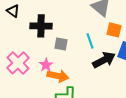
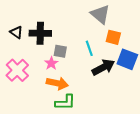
black triangle: (13, 11) -> (16, 32), moved
pink star: (46, 65) -> (51, 63), moved

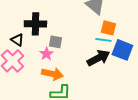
black triangle: (16, 32) -> (17, 40), moved
cyan line: (89, 48) -> (103, 40), moved, turned -63

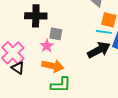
black triangle: (17, 40) -> (18, 68), moved

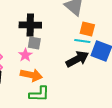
black cross: (36, 16) -> (30, 25), moved

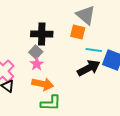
orange square: (87, 29) -> (78, 32), moved
gray square: (34, 43) -> (36, 52), moved, turned 32

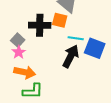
black cross: (42, 34) -> (40, 25), moved
black arrow: (89, 68) -> (71, 56), turned -35

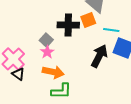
orange square: (60, 20) -> (88, 20), turned -35
cyan line: (76, 38) -> (111, 30), moved

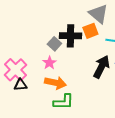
gray square: (46, 40) -> (54, 44), moved
black triangle: (18, 74) -> (20, 85), turned -40

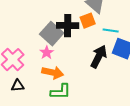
gray square: (54, 44) -> (52, 34), size x1.6
black triangle: (20, 85) -> (18, 86), moved

